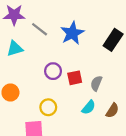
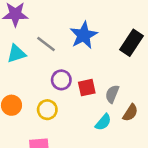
gray line: (40, 29) -> (46, 44), moved
yellow circle: (48, 107) -> (47, 110), moved
brown semicircle: (112, 111) -> (130, 113), moved

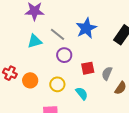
purple circle: (61, 80) -> (64, 55), moved
cyan semicircle: (103, 122) -> (82, 93), moved, turned -80

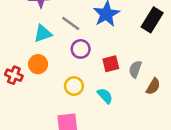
orange circle: (30, 80) -> (38, 64), moved

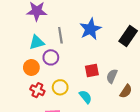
gray line: (71, 23) -> (60, 35), turned 42
purple circle: (81, 49) -> (51, 57), moved
red cross: (14, 75) -> (37, 90), moved

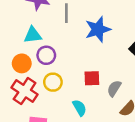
gray line: (60, 35) -> (66, 13), moved
yellow circle: (60, 87) -> (53, 82), moved
red cross: (37, 90) -> (25, 91), size x1.5

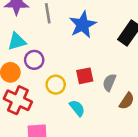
yellow circle: (53, 82) -> (56, 85), moved

